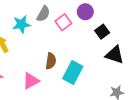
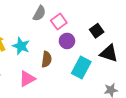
purple circle: (85, 12) -> (67, 41), moved
cyan star: (21, 24) -> (21, 46), moved, turned 30
cyan rectangle: (73, 73) -> (81, 68), moved

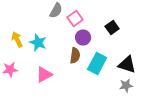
black triangle: (109, 53) -> (127, 64), moved
brown semicircle: (47, 59) -> (75, 56), moved

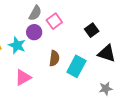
purple circle: (83, 38) -> (34, 32), moved
black triangle: (127, 64) -> (107, 53), moved

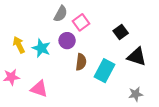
purple circle: (34, 32) -> (67, 41), moved
pink triangle: (23, 77) -> (39, 89), moved, turned 48

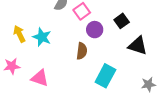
purple circle: (67, 41) -> (95, 30), moved
cyan rectangle: (105, 71) -> (105, 76), moved
gray star: (136, 94) -> (148, 84), moved

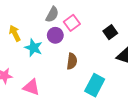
purple circle: (95, 30) -> (55, 35), moved
yellow arrow: (19, 34) -> (15, 33), moved

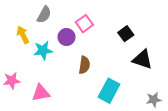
gray semicircle: (52, 15) -> (44, 15), moved
cyan star: (33, 48) -> (43, 50), turned -30
pink triangle: (31, 87) -> (41, 93), turned -30

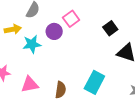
yellow arrow: (23, 35) -> (13, 29), turned 105
brown semicircle: (84, 65) -> (61, 90), moved

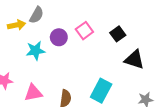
pink square: (71, 19) -> (84, 31), moved
yellow arrow: (13, 29) -> (17, 25), moved

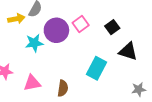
purple circle: (59, 37) -> (56, 30), size x1.5
cyan rectangle: (101, 91) -> (96, 68), moved

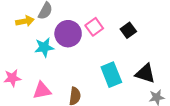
black triangle: (128, 51) -> (145, 73), moved
cyan rectangle: (96, 68) -> (111, 75), turned -50

